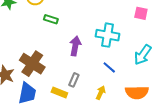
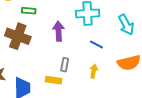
cyan arrow: (143, 55) -> (126, 25), turned -50
brown cross: (32, 64) -> (18, 36), moved

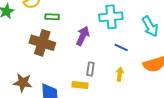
purple arrow: (58, 31) -> (83, 36), turned 30

